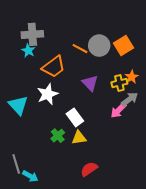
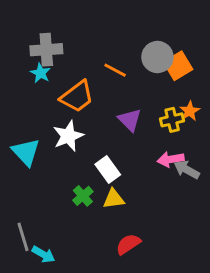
gray circle: (99, 46) -> (157, 57), moved
gray arrow: (130, 99) -> (187, 170), moved, turned -114
pink arrow: (118, 110) -> (171, 159), turned 36

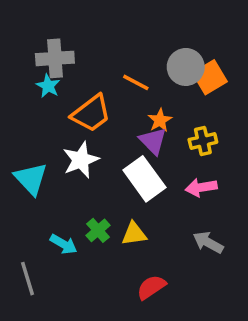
orange star: (190, 111) -> (160, 120), moved
white rectangle: (108, 170) -> (144, 179), moved, size x1.4
gray arrow: (187, 170) -> (208, 242), moved
cyan arrow: (43, 254) -> (64, 244), moved

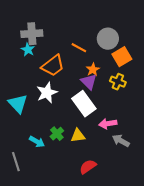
orange square: (210, 77) -> (122, 57), moved
yellow cross: (203, 141) -> (118, 82), turned 35
pink arrow: (201, 187) -> (108, 124), moved

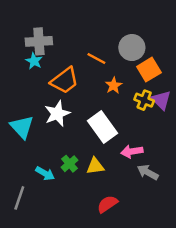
purple triangle: (89, 82) -> (161, 100), moved
gray line: (16, 162) -> (19, 198), turned 36

